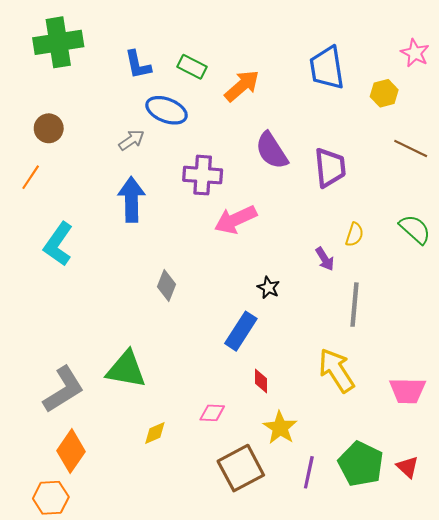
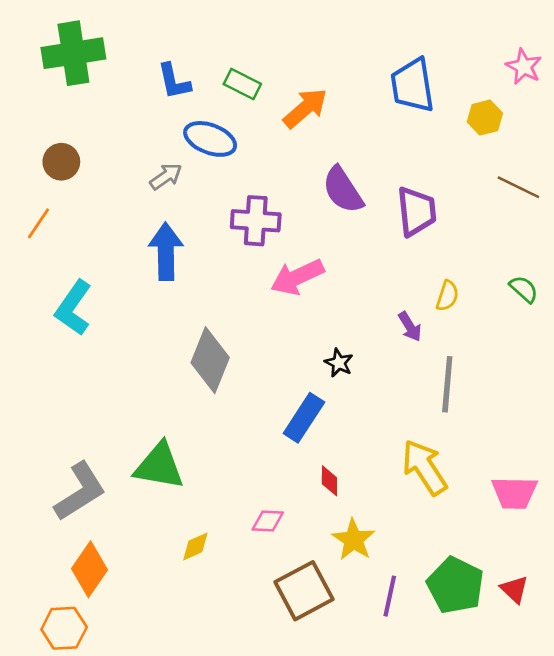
green semicircle: (415, 229) -> (524, 289), size x0.7
gray diamond: (167, 285) -> (210, 360), size x1.6

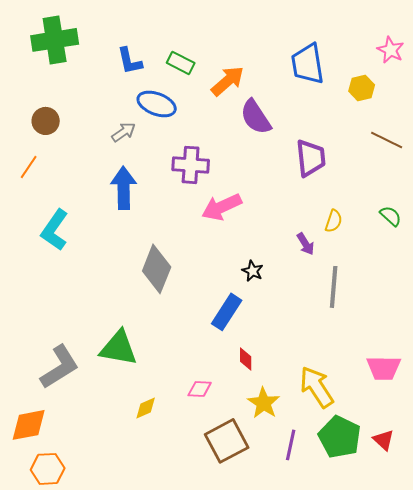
purple semicircle: (343, 190) -> (256, 117), moved
yellow arrow: (425, 467) -> (317, 387), moved
orange diamond: (89, 569) -> (29, 425), moved, turned 45

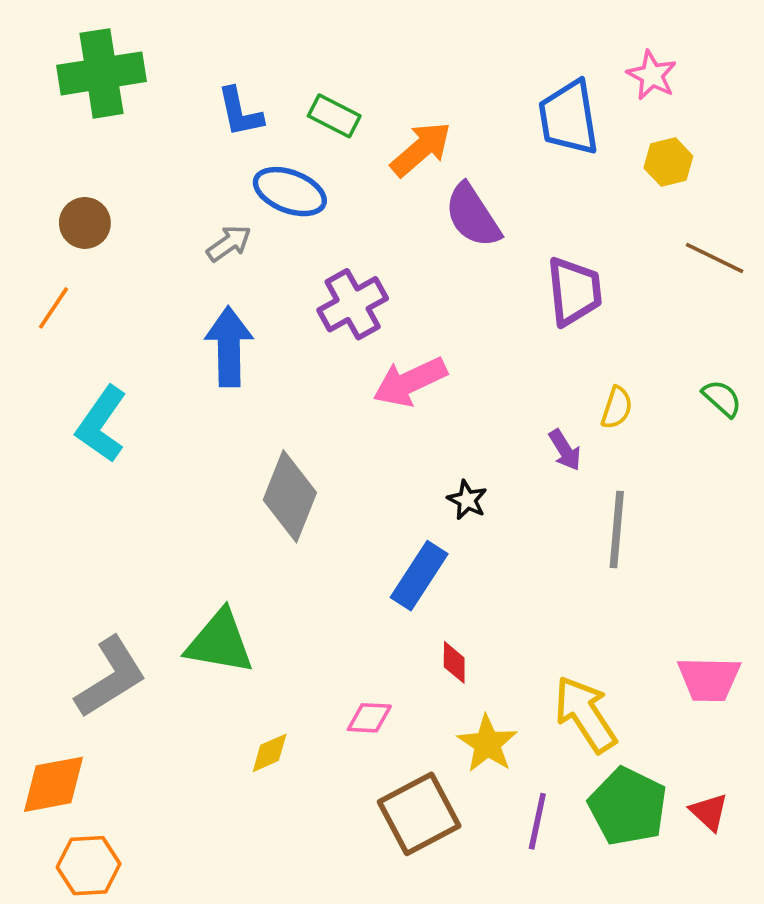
pink star: (391, 50) -> (652, 75), moved
purple cross: (191, 165) -> (353, 304), turned -33

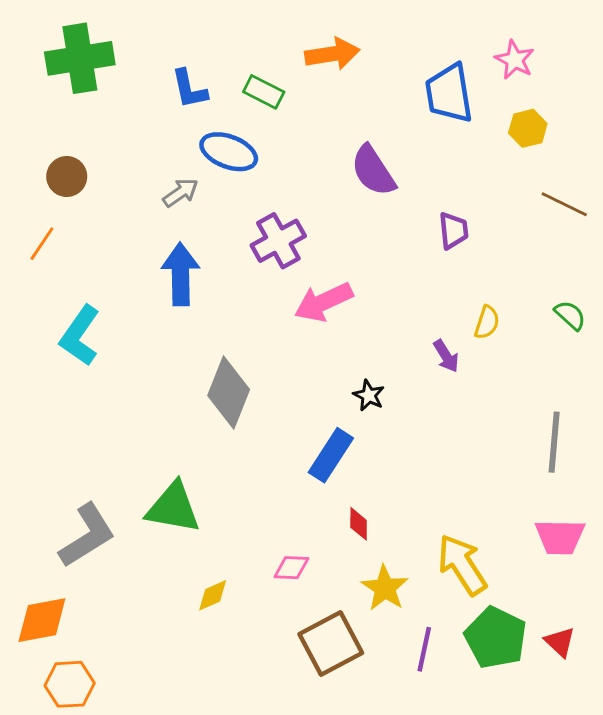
orange arrow: (421, 149) -> (332, 54), moved, turned 32
purple trapezoid: (574, 291) -> (453, 231), size x0.7
gray line: (617, 530) -> (554, 442), moved

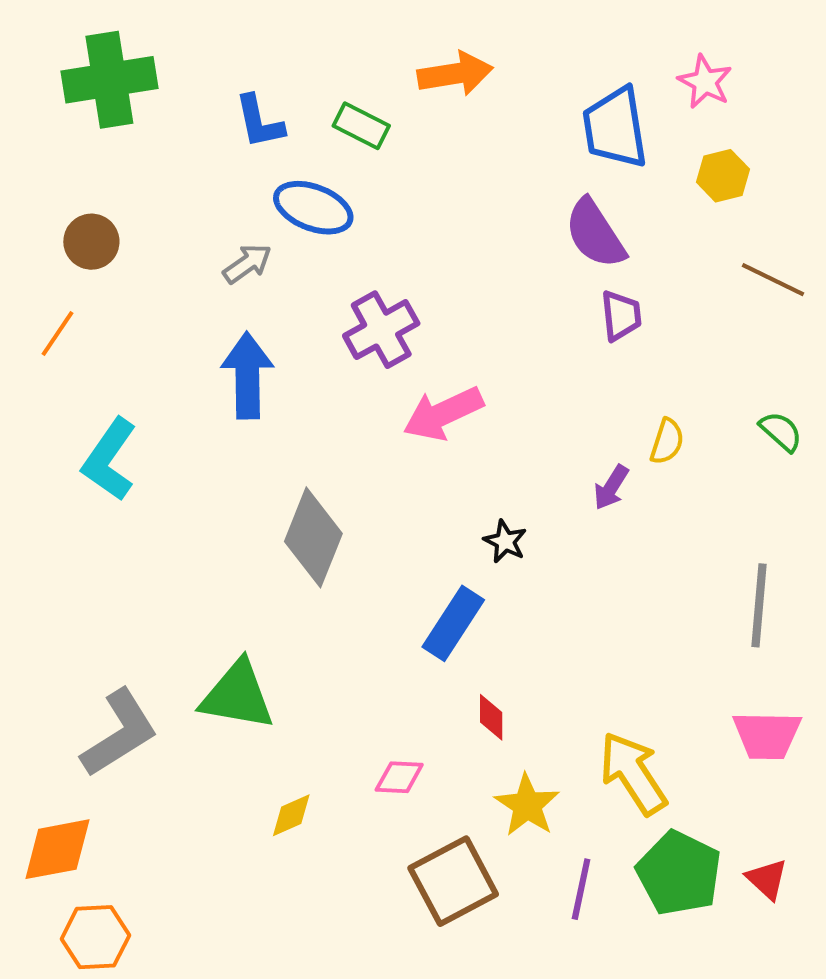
purple semicircle: (373, 171) -> (595, 234), moved
purple arrow: (446, 356) -> (611, 487), turned 64

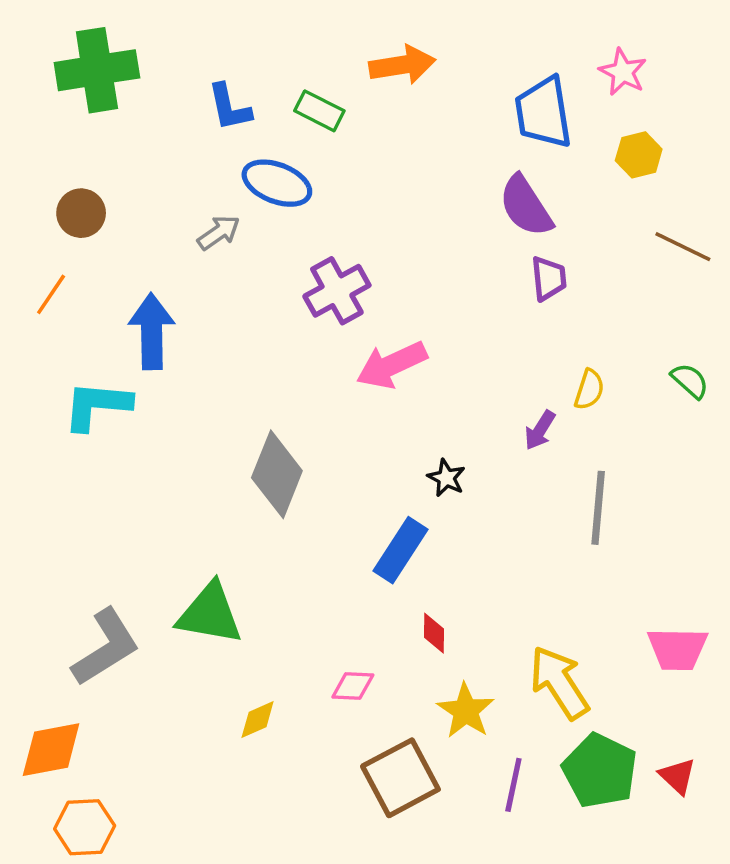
blue arrow: (247, 376) -> (152, 331), moved
cyan L-shape: (109, 459) -> (97, 405), turned 60
gray line: (759, 605) -> (598, 508), moved

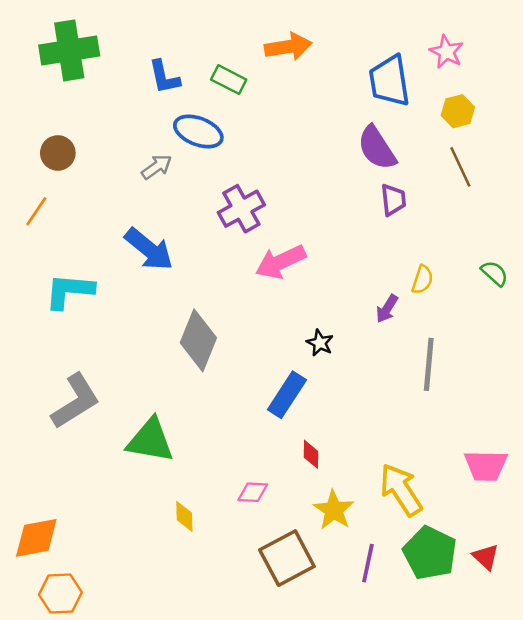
brown line: (683, 247) -> (460, 167), moved, turned 39
blue arrow: (152, 331) -> (149, 249), moved, turned 130
gray L-shape: (106, 647) -> (76, 401), moved
yellow diamond: (258, 720) -> (184, 516), turned -68

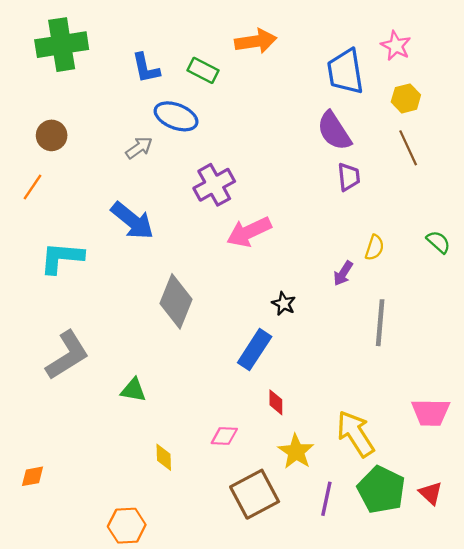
green triangle: (150, 440) -> (133, 390), size x0.6
orange diamond: (36, 538) -> (33, 476), size x0.6
orange hexagon: (60, 594) -> (127, 526), moved

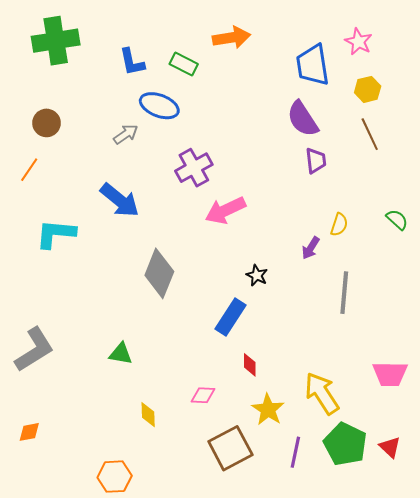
gray L-shape: (67, 355) -> (34, 350), moved

